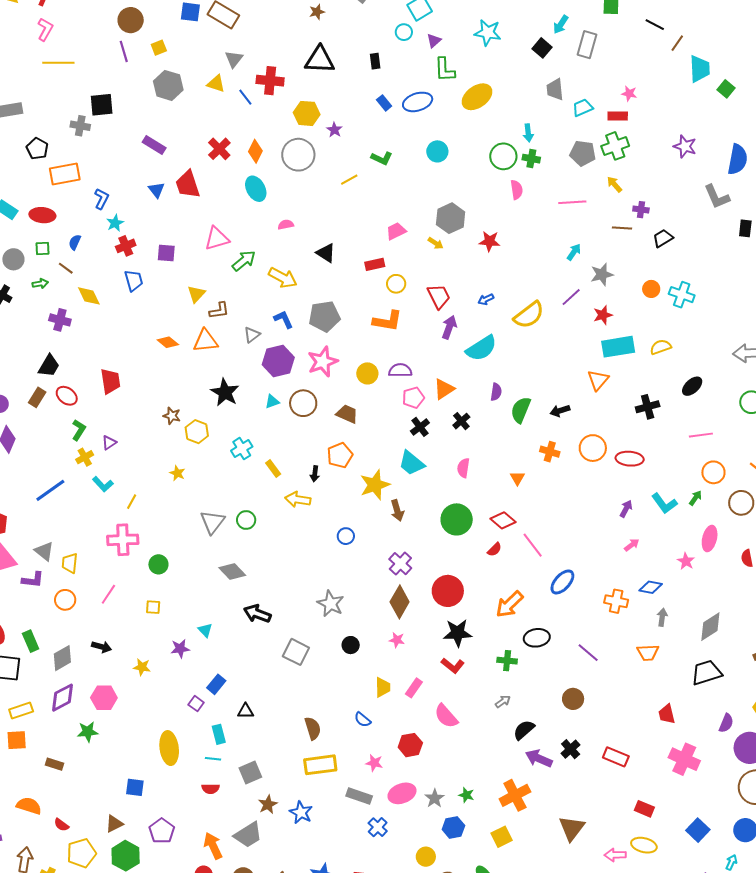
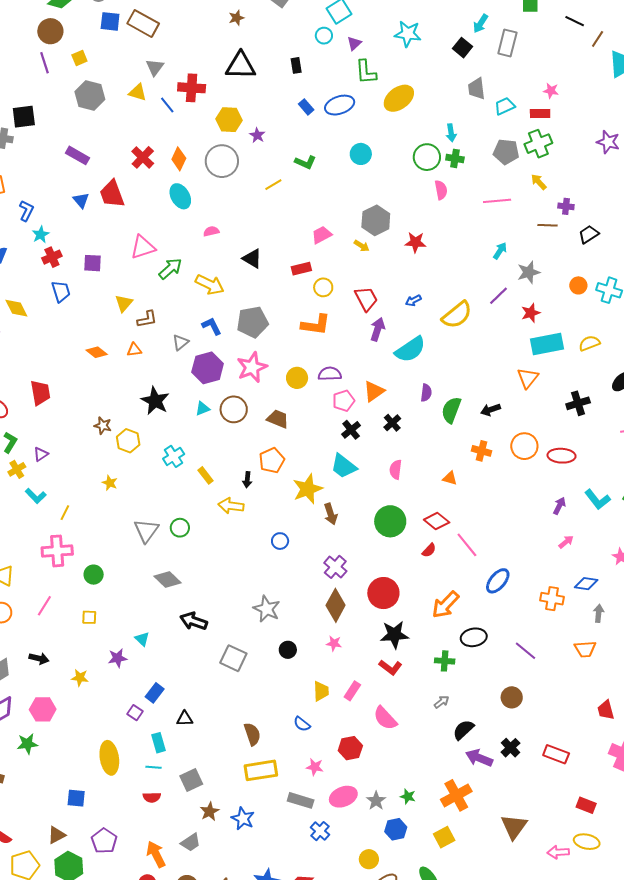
orange triangle: (205, 341) -> (134, 350), size x0.6
orange triangle: (517, 478) -> (450, 478), turned -42
gray trapezoid: (248, 835) -> (191, 842), size x0.7

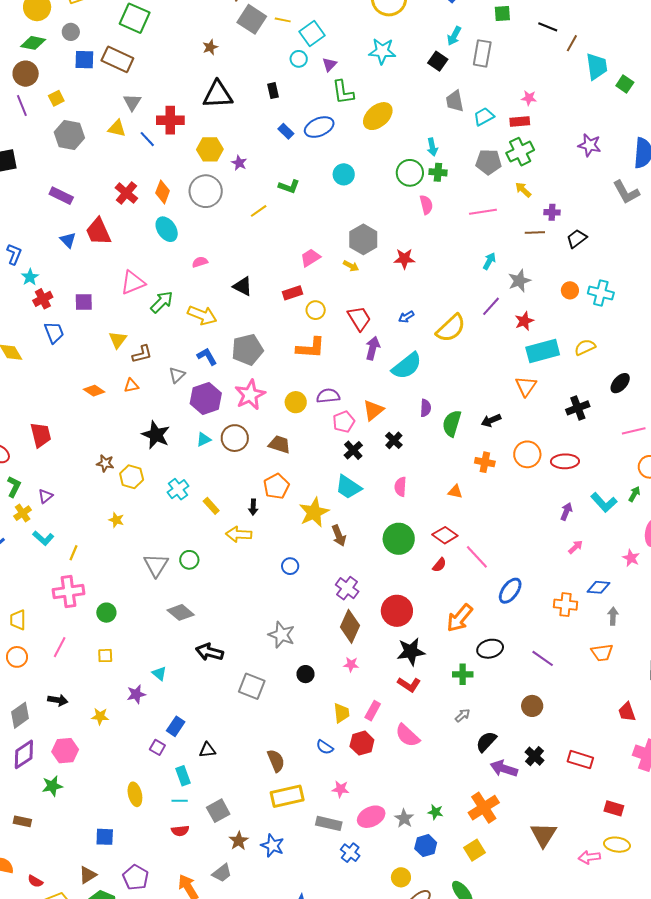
red hexagon: (350, 748) -> (362, 743), moved
yellow ellipse: (109, 758) -> (135, 794), size x0.7

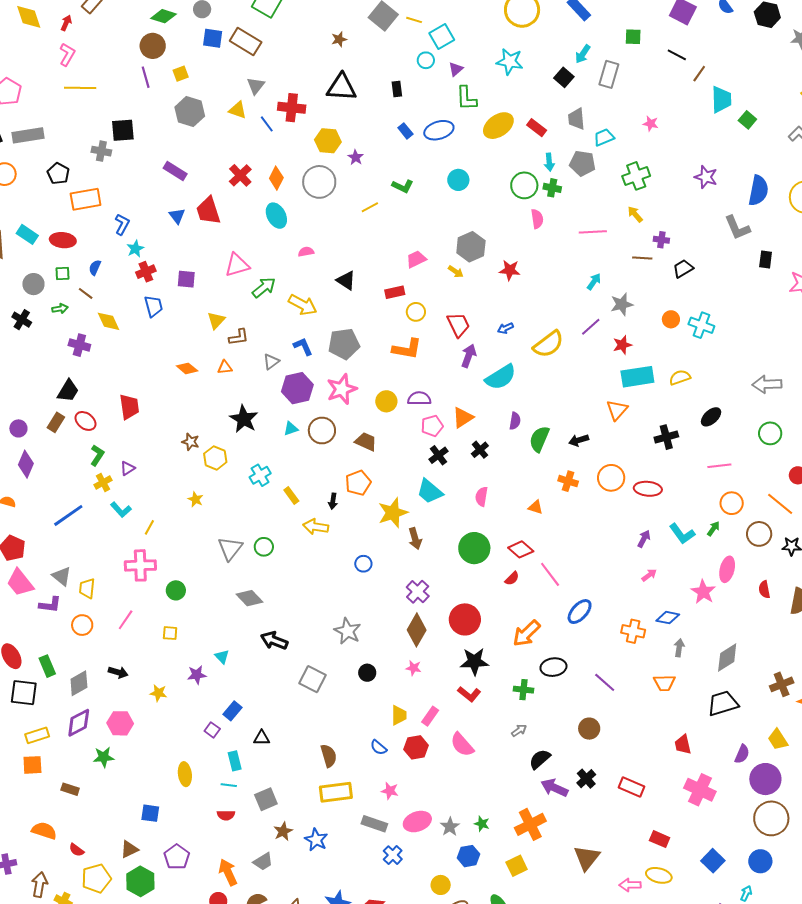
red rectangle: (520, 122) -> (537, 128), moved, turned 36
gray pentagon: (489, 162) -> (582, 163), moved
pink star: (631, 558) -> (703, 592), size x1.4

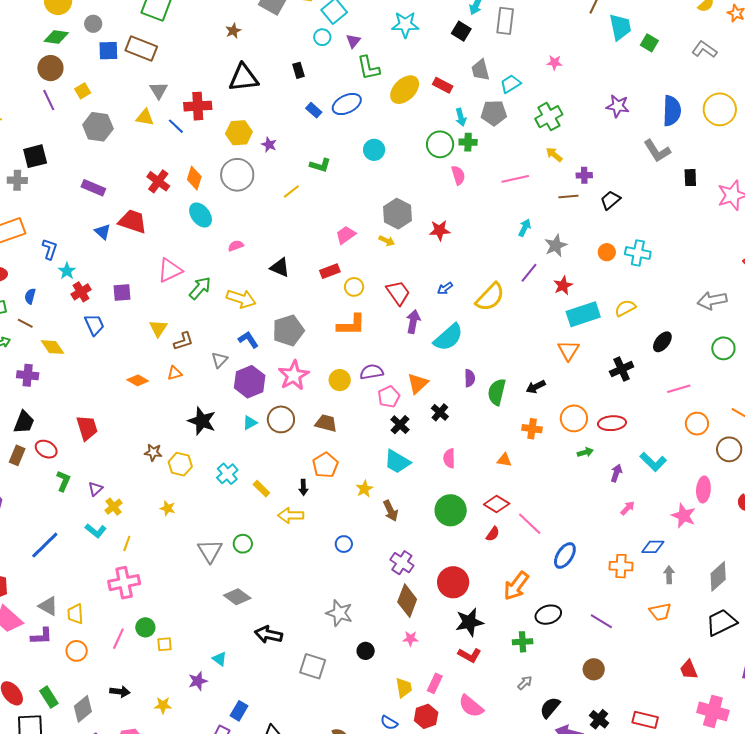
red trapezoid: (208, 211) -> (133, 221), turned 136
yellow cross: (103, 483) -> (114, 507), moved
yellow star: (393, 513) -> (364, 489), size x0.6
green arrow: (713, 529) -> (585, 452), moved, turned 49
green circle: (176, 590) -> (145, 627), moved

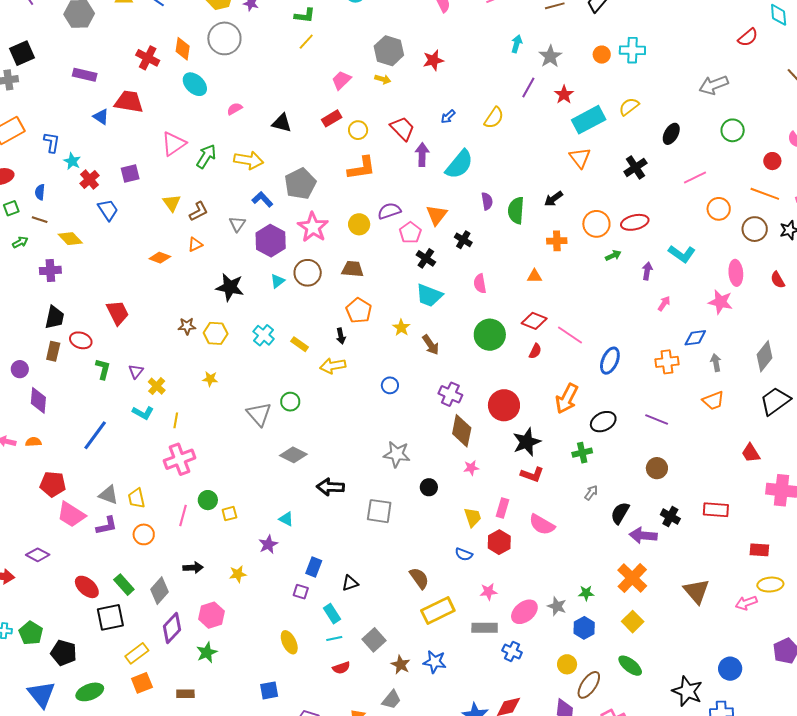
yellow line: (291, 191) -> (306, 42), moved
yellow semicircle: (490, 297) -> (494, 118), size x0.7

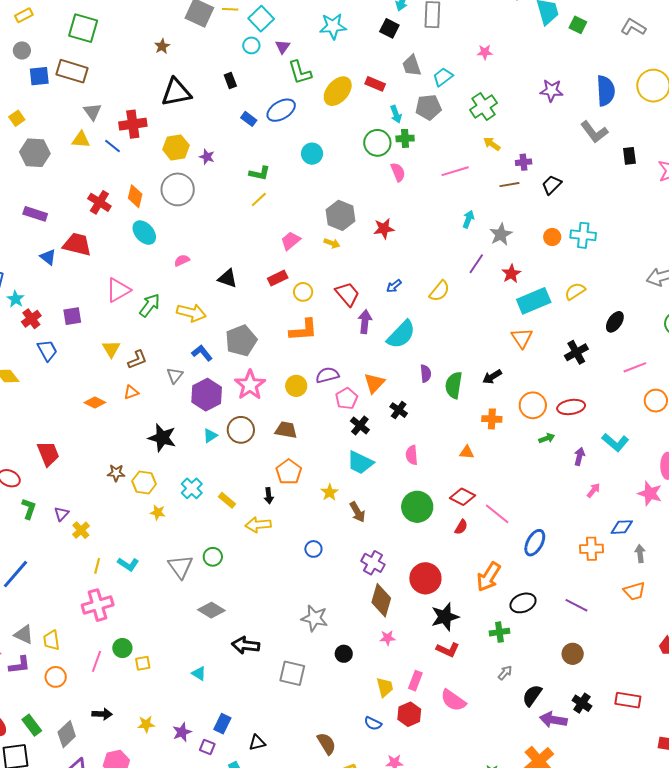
yellow star: (210, 379) -> (158, 512), moved
cyan L-shape: (143, 413) -> (128, 564), moved
purple star: (268, 544) -> (182, 732), moved

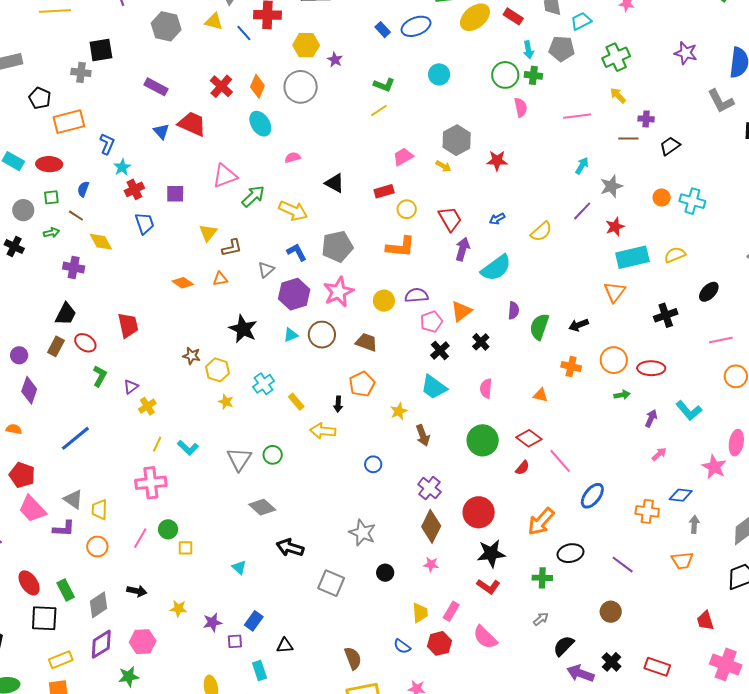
purple square: (207, 747) -> (235, 641), turned -35

